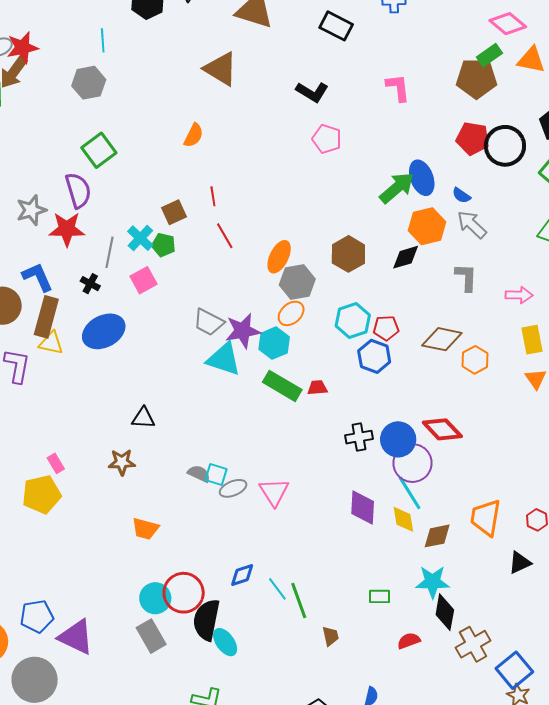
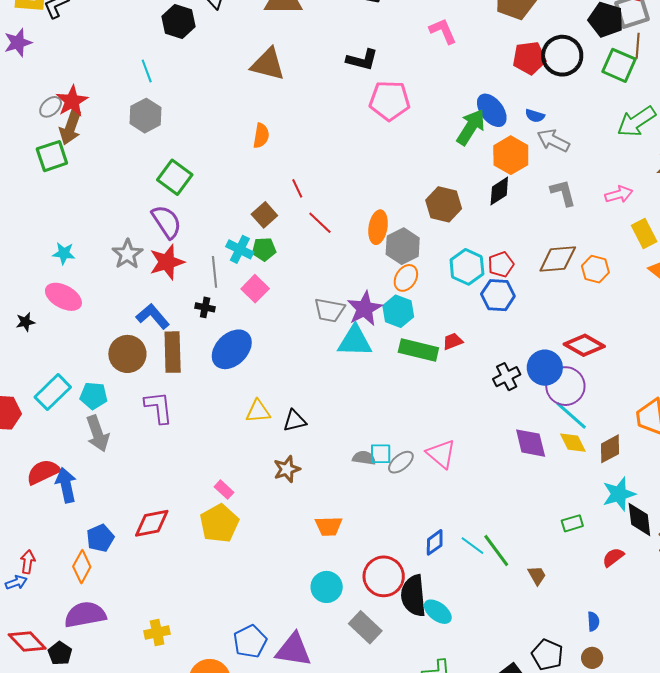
pink pentagon: (327, 139) -> (390, 101), size x1.4
yellow triangle: (51, 343) -> (258, 411), moved
cyan circle: (155, 598) -> (327, 587), moved

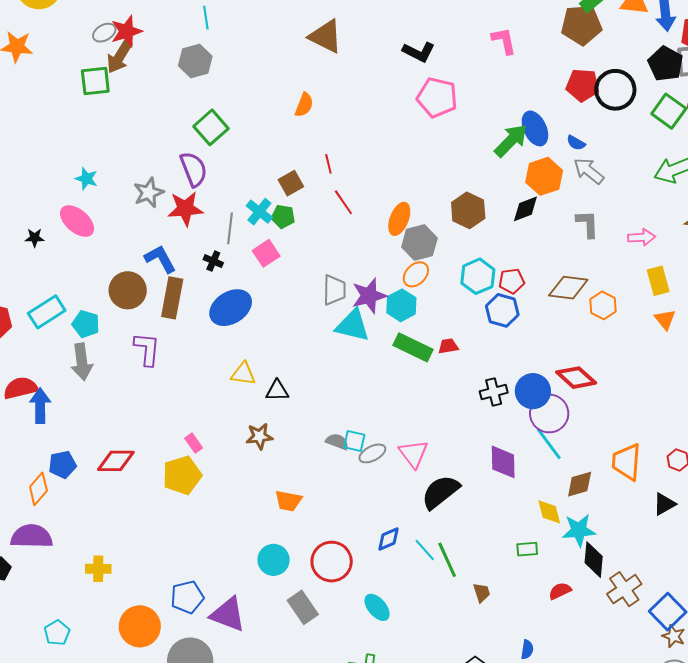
gray trapezoid: (329, 310) -> (334, 290), turned -112
yellow diamond: (573, 443) -> (549, 512), moved
black semicircle: (413, 596) -> (440, 492), moved, turned 45

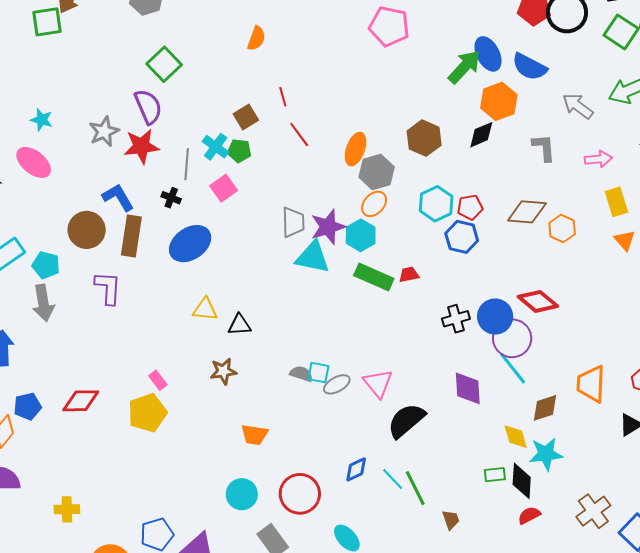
blue semicircle: (576, 143) -> (529, 67), size x1.8
gray arrow: (589, 171) -> (578, 106), moved
black diamond: (594, 560) -> (522, 481), moved

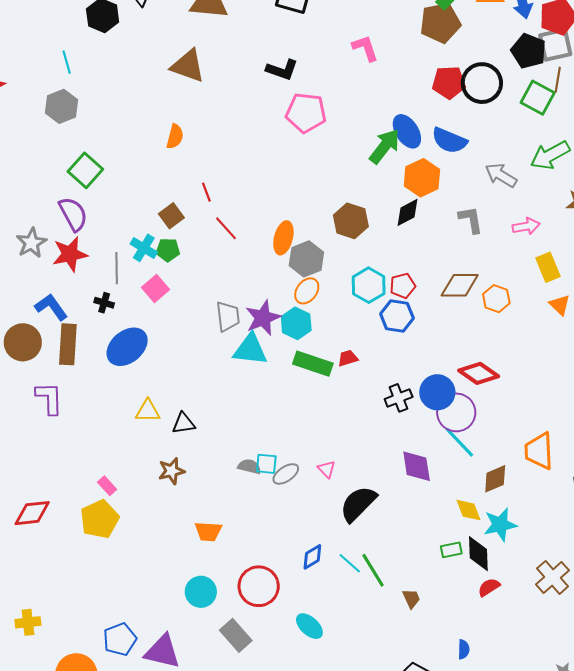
pink triangle: (378, 383) -> (327, 469), size x0.6

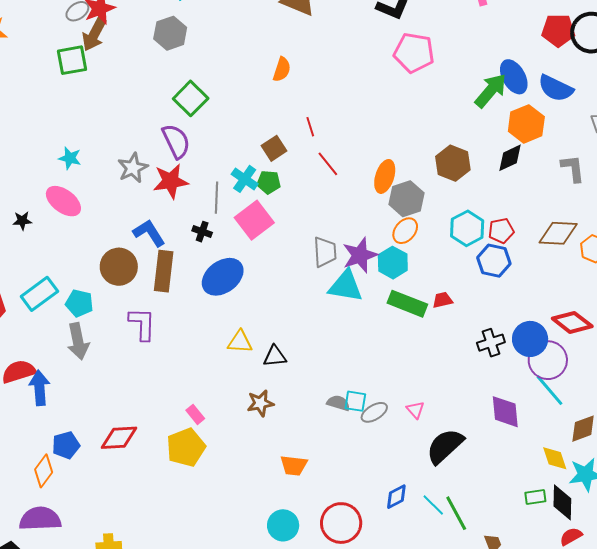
pink square: (156, 288) -> (254, 220), size x1.4

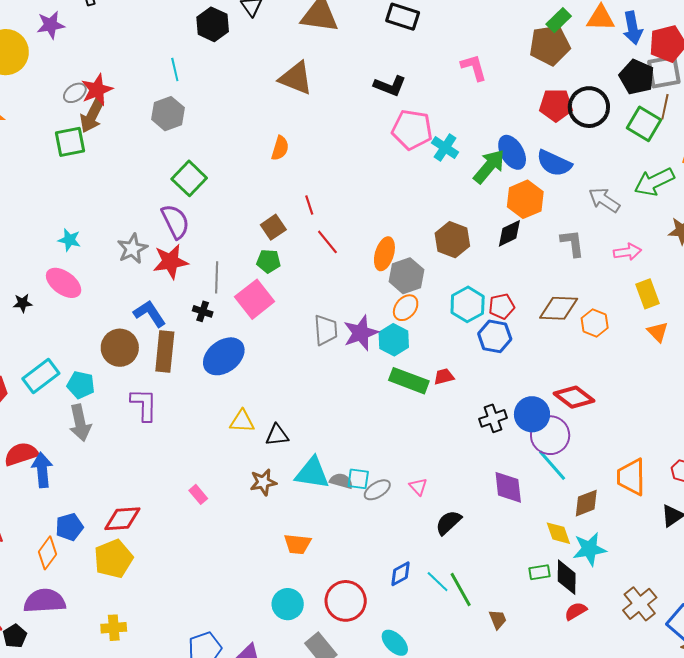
cyan cross: (245, 179) -> (445, 148), moved
cyan triangle: (346, 286) -> (312, 473), moved
black semicircle: (445, 446) -> (448, 523), size x0.7
yellow pentagon: (186, 447) -> (113, 559), moved

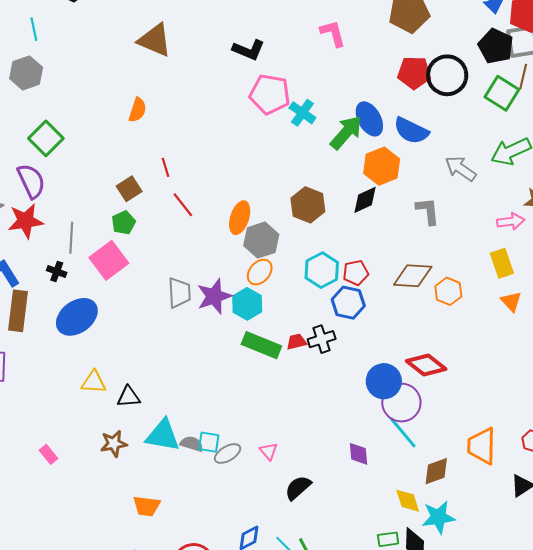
pink arrow: (627, 252) -> (511, 221), moved
green pentagon: (268, 261) -> (124, 223), turned -30
black cross: (493, 418) -> (322, 339), moved
purple diamond: (508, 487) -> (359, 454), size x0.7

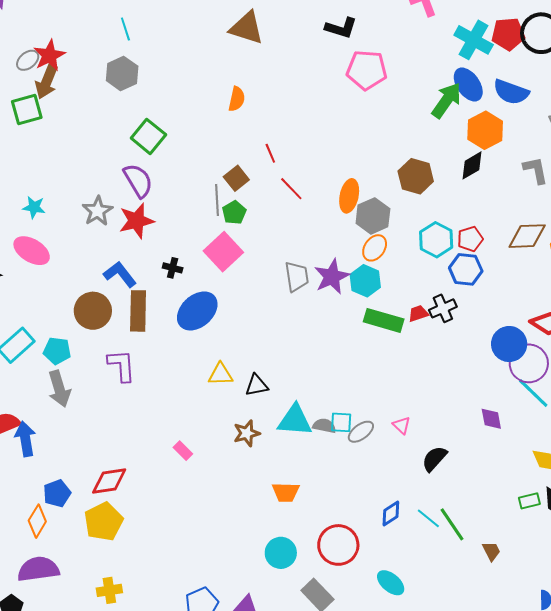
cyan cross: (302, 113) -> (474, 40), moved, size x1.4
gray line: (71, 238) -> (217, 200), moved

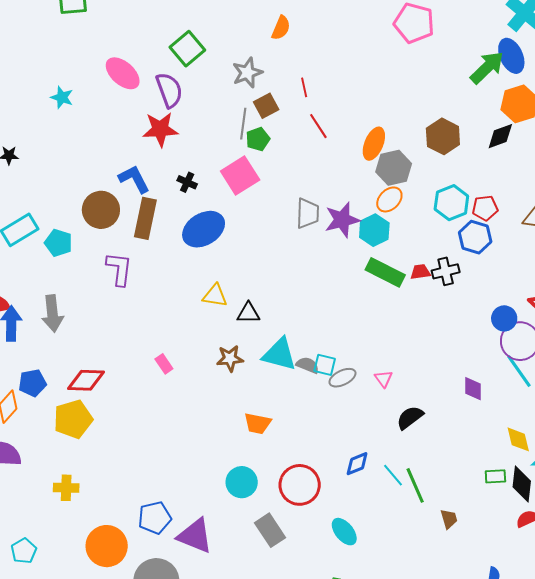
gray star: (98, 211) -> (247, 73), moved
pink ellipse: (32, 251) -> (123, 73), moved
blue circle: (509, 344) -> (504, 318), size x0.7
gray arrow: (59, 389) -> (52, 314), moved

